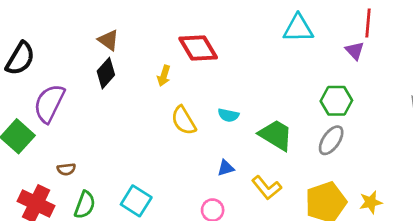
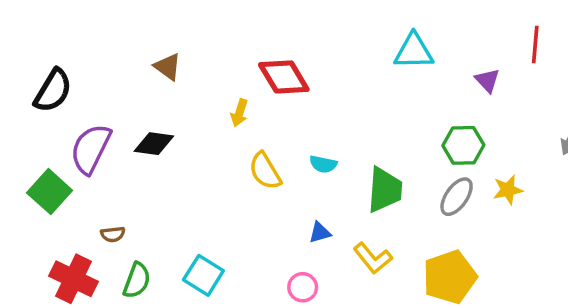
red line: (368, 23) -> (535, 44), moved
black diamond: (106, 73) -> (154, 144), moved, turned 56
green trapezoid: (276, 135) -> (385, 190), turned 63
yellow star: (371, 202) -> (508, 190), moved

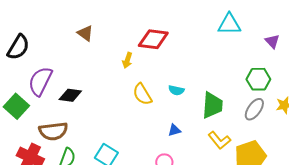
red diamond: (284, 77) -> (153, 39), turned -52
black diamond: (154, 144) -> (70, 95), moved
brown semicircle: (113, 234) -> (53, 131), size x2.0
yellow L-shape: (373, 258) -> (219, 140), moved

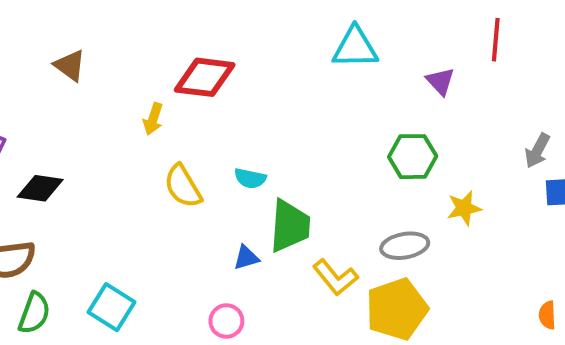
green trapezoid: (212, 105) -> (290, 226), moved
gray ellipse: (254, 109) -> (405, 246), moved, turned 45

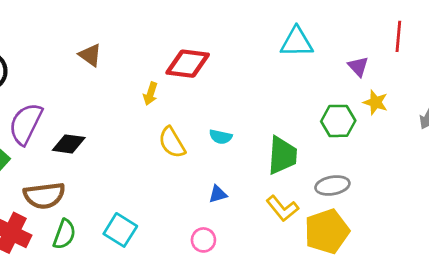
yellow star: (464, 208) -> (375, 102), moved, turned 30
green trapezoid: (290, 226) -> (282, 155), moved

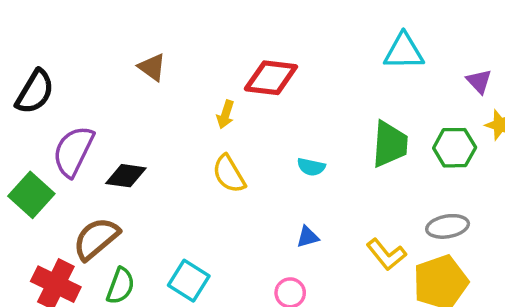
yellow semicircle: (172, 142) -> (229, 174), moved
green trapezoid: (282, 155) -> (390, 144), moved
brown semicircle: (44, 196) -> (96, 239), turned 147

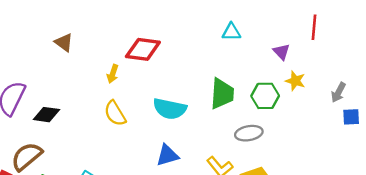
cyan triangle: (404, 52) -> (231, 32), size x0.7
cyan semicircle: (311, 167) -> (170, 109), size x1.8
gray ellipse: (448, 226) -> (249, 133), moved
blue triangle: (308, 237) -> (167, 155), size x1.5

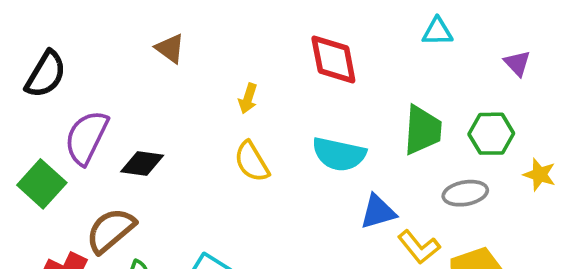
red diamond: (143, 49) -> (333, 59), moved, turned 72
yellow star: (295, 81) -> (540, 175), moved
blue triangle: (167, 155) -> (378, 212), moved

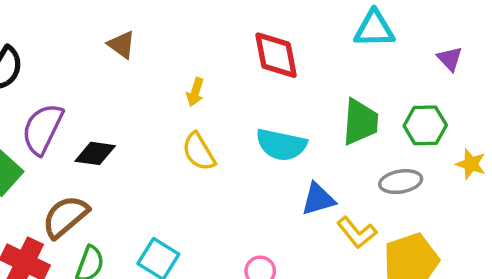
cyan triangle: (437, 32) -> (374, 29), size x1.4

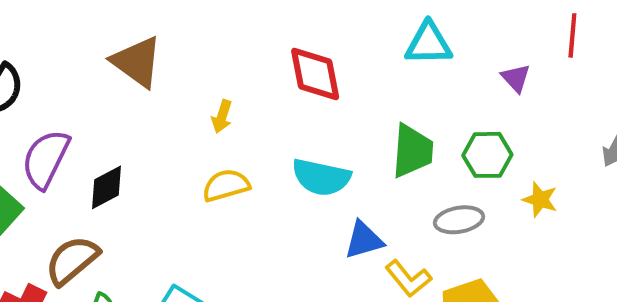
brown triangle: (121, 45) -> (137, 62), size x1.6
yellow semicircle: (199, 152) -> (226, 185), turned 105
black diamond: (95, 153) -> (106, 187), turned -36

